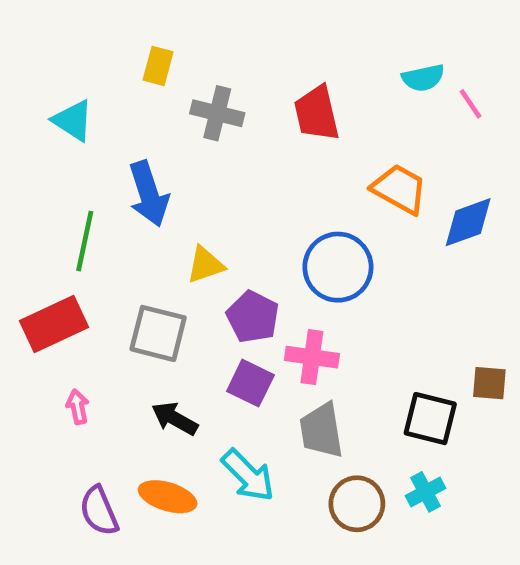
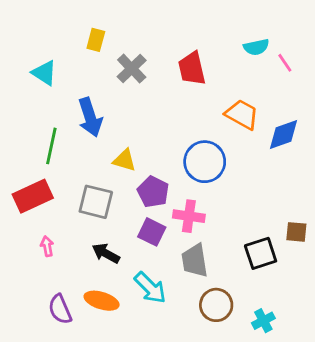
gray cross: (217, 113) -> (132, 69), turned 32
yellow triangle: (205, 265) -> (124, 160), turned 35
black square: (430, 419) -> (261, 253), turned -32
cyan cross: (426, 492) -> (263, 321), moved

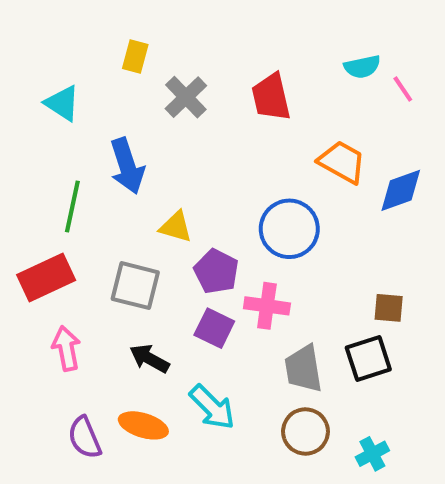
brown square: (296, 232) -> (389, 308), moved
pink arrow: (47, 246) -> (66, 348), size x1.5
gray trapezoid: (195, 261) -> (303, 369), moved

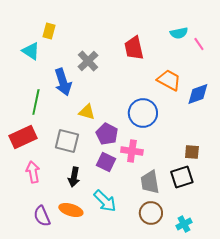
yellow rectangle: (135, 57) -> (49, 31), moved
gray cross: (186, 97) -> (88, 61), moved
black arrow: (149, 359) -> (74, 177), turned -108

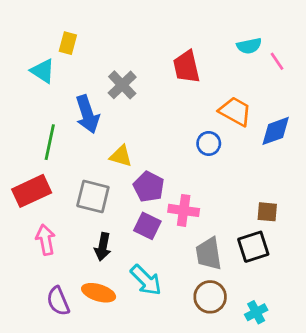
blue circle: (143, 113) -> (209, 143), moved, size x0.6

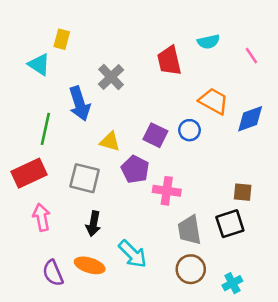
cyan semicircle: (249, 46) -> (208, 42), moved
purple square: (147, 226) -> (155, 135), moved

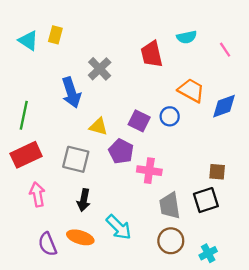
cyan triangle: (39, 64) -> (28, 41), moved
green line: (45, 129) -> (24, 115), moved

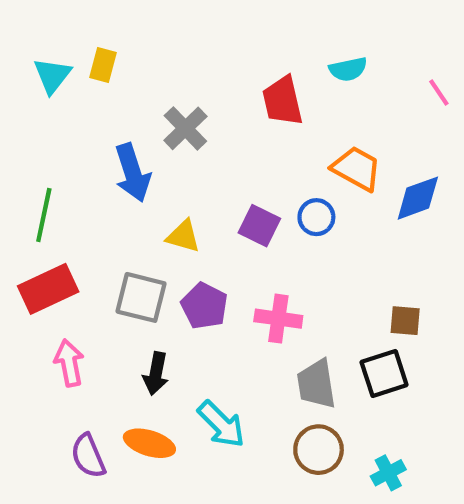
cyan triangle: (28, 41) -> (52, 76), turned 35
pink line: (225, 50) -> (439, 92), moved
purple pentagon: (121, 151) -> (204, 306), moved

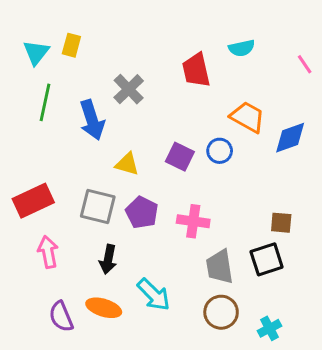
green line: (44, 215) -> (45, 102), moved

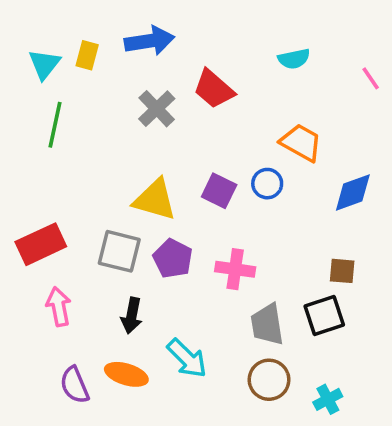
red trapezoid: (196, 70) -> (214, 89), moved, turned -36
blue arrow: (92, 120) -> (150, 41), moved, turned -81
blue diamond: (290, 138) -> (353, 192), moved
yellow triangle: (127, 164) -> (155, 200), size x1.5

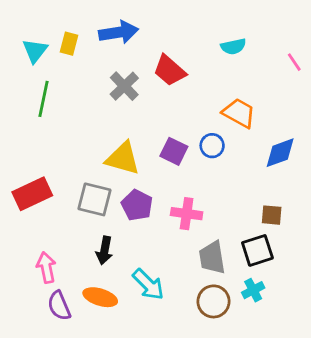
pink arrow: (59, 307) -> (46, 267), moved
cyan cross: (328, 399) -> (253, 290), moved

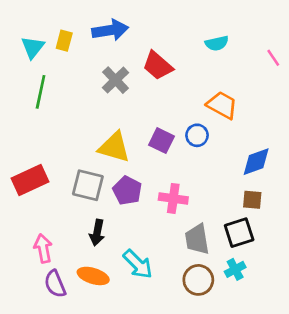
blue diamond: (280, 153) -> (256, 162), moved

